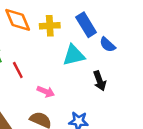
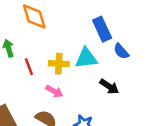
yellow cross: (50, 26) -> (59, 64), moved
black arrow: (100, 81) -> (109, 87), turned -42

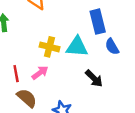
red line: (29, 67) -> (16, 74), moved
pink arrow: (54, 91) -> (40, 73), turned -77

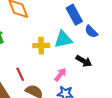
pink arrow: (40, 73) -> (60, 75), moved

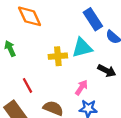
red line: (20, 74) -> (28, 85), moved

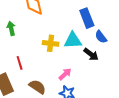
black arrow: (107, 71) -> (91, 54), moved

